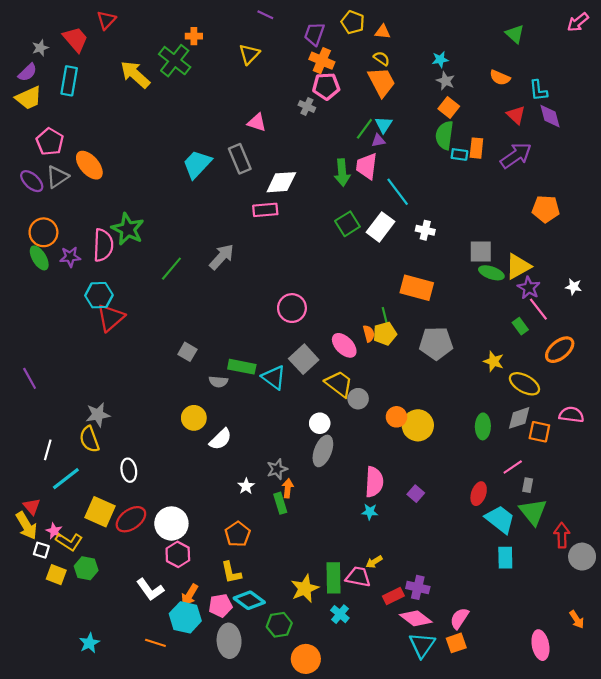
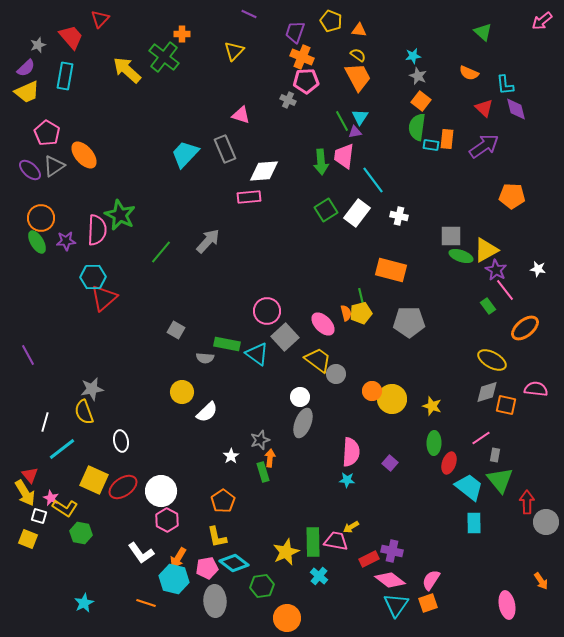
green line: (364, 129) -> (342, 121), turned -65
pink circle: (292, 308) -> (267, 311), moved
yellow star: (494, 361) -> (432, 406), moved
green ellipse: (483, 426) -> (434, 443), moved
yellow square: (56, 575) -> (28, 539), moved

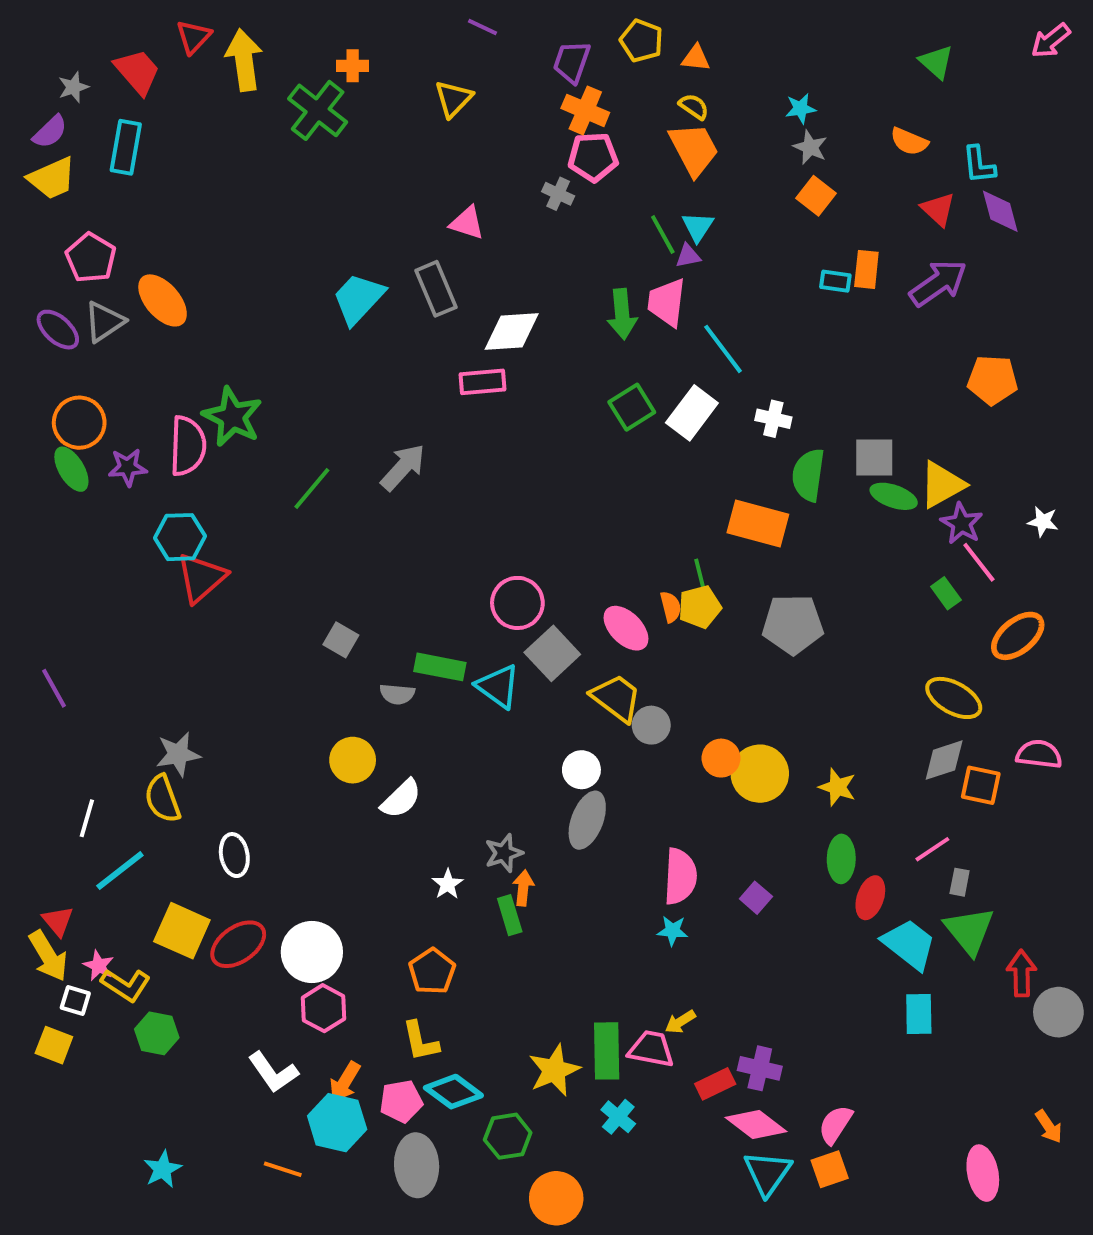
yellow arrow: (127, 70) -> (244, 60), moved, turned 40
green semicircle: (417, 127) -> (808, 475), moved

